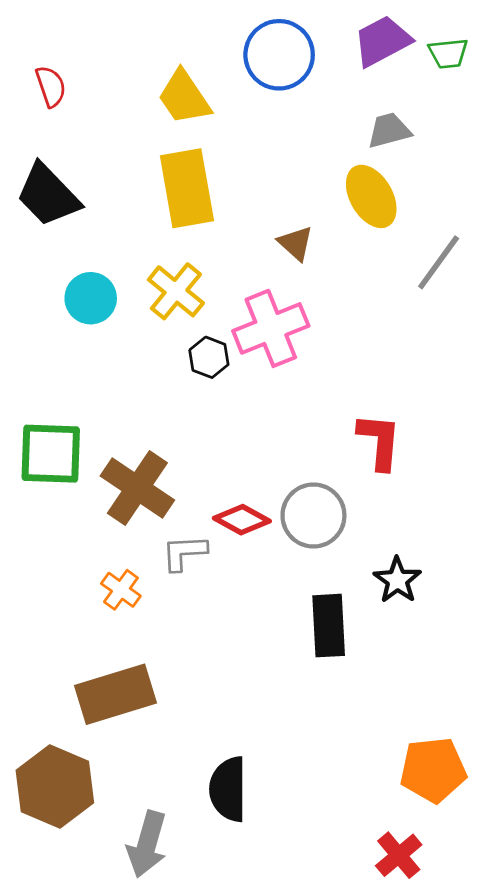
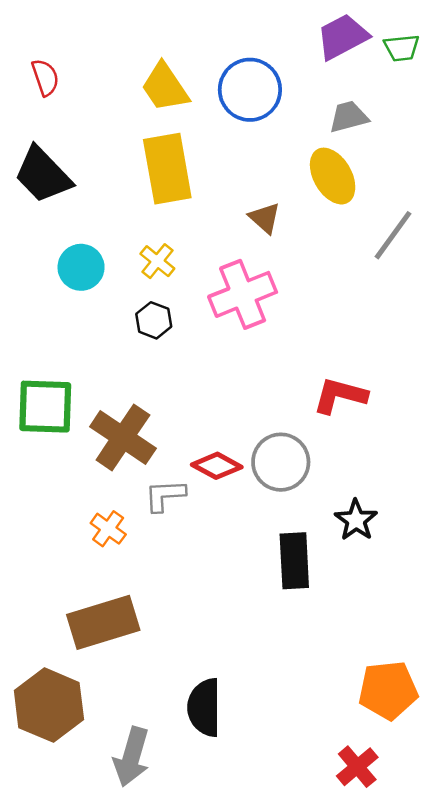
blue circle: (279, 55) -> (250, 90), moved
yellow cross: (176, 291) -> (157, 261), size x0.7
black hexagon: (209, 357) -> (154, 320), moved
red L-shape: (379, 441) -> (340, 396), turned -80

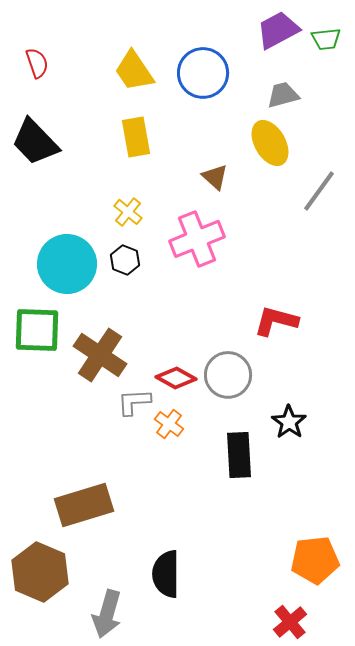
yellow rectangle: (167, 169) -> (136, 137), size x0.7
cyan circle: (81, 267) -> (67, 264), moved, size x1.6
orange cross: (108, 529) -> (169, 424), moved

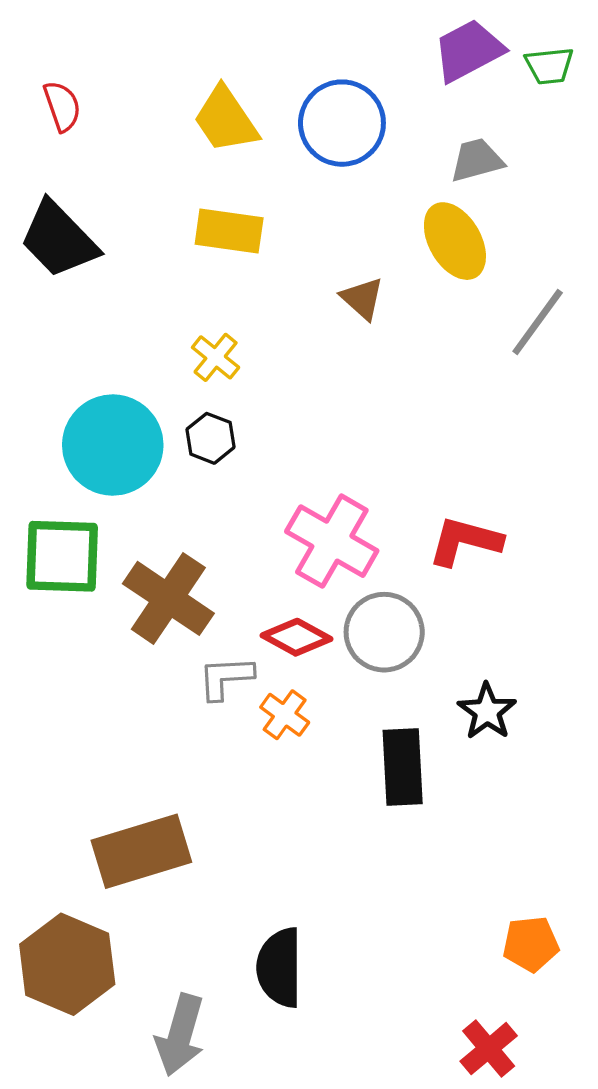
yellow rectangle: (136, 137) -> (229, 231), turned -72
pink cross: (197, 239) -> (332, 541), moved, turned -38
orange pentagon: (315, 560) -> (531, 944), size x0.7

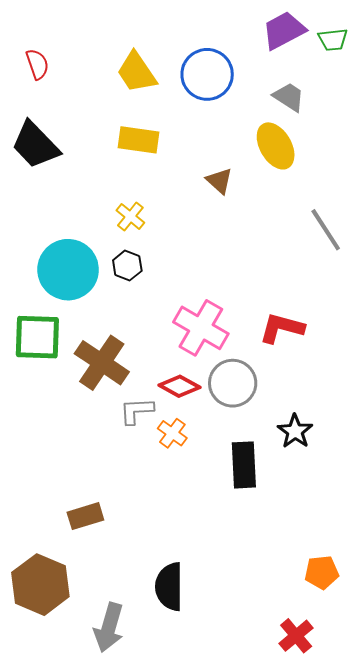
gray trapezoid: (477, 160) -> (289, 97), turned 48
gray line: (538, 322) -> (326, 230), moved, turned -69
brown rectangle: (141, 851) -> (85, 516), size x0.6

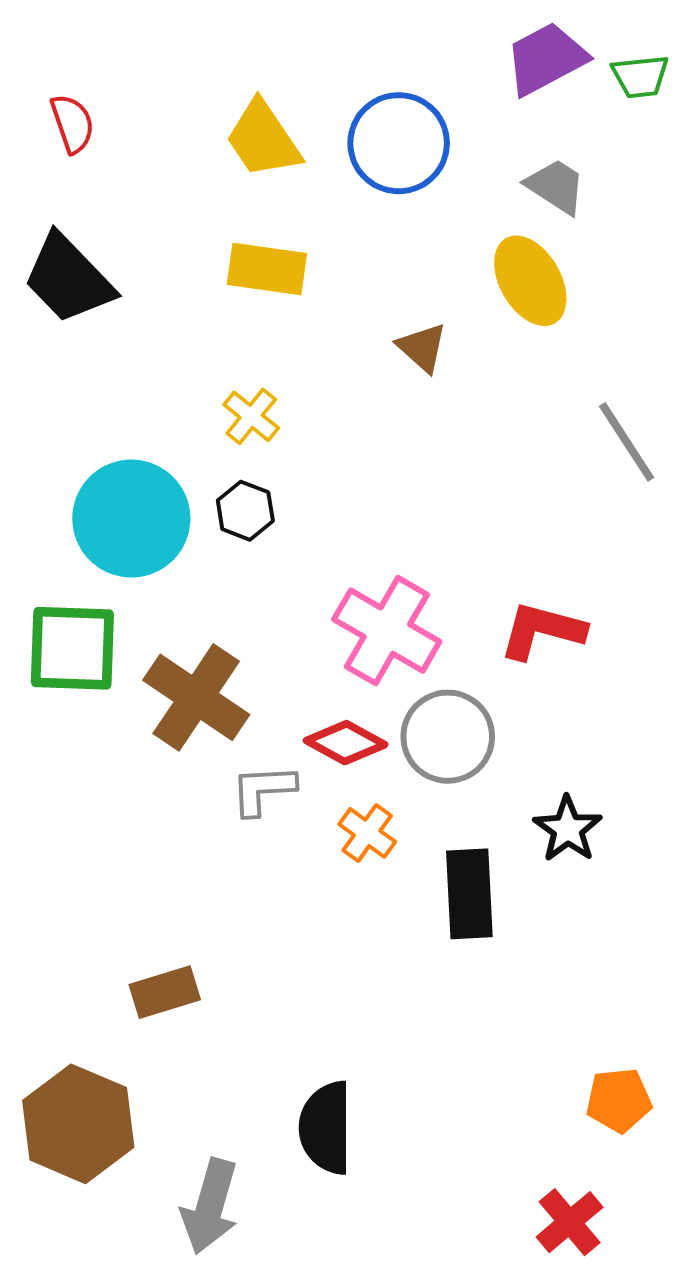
orange cross: (172, 433) -> (367, 833), moved

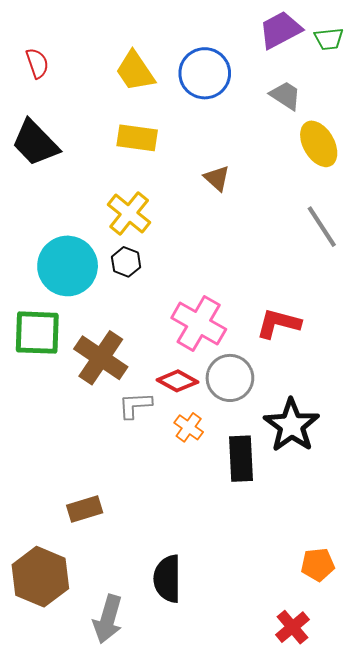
yellow ellipse: (530, 281) -> (319, 144), moved
yellow cross: (251, 416) -> (129, 214), size x1.5
black star: (568, 829) -> (291, 425), size x1.6

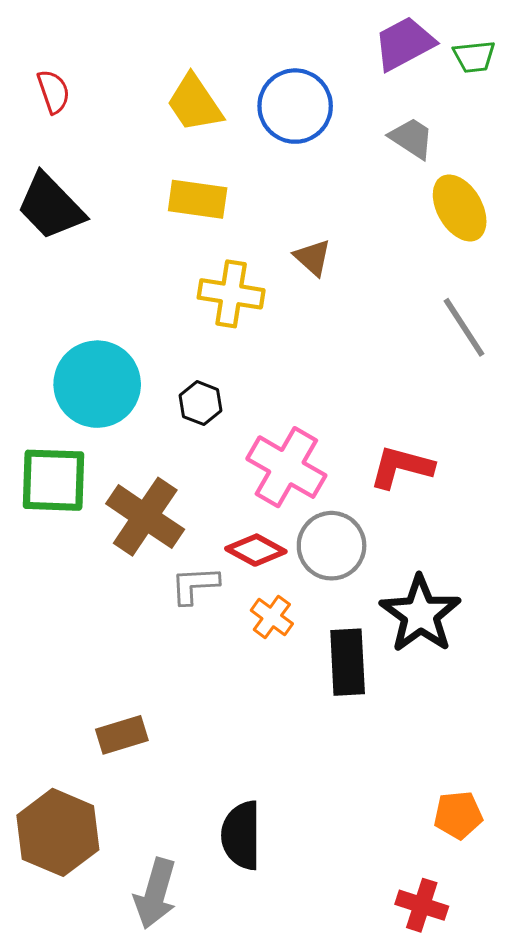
yellow cross: (129, 214) -> (231, 294), moved, turned -30
black hexagon: (126, 262) -> (201, 403), moved
red cross: (292, 627) -> (422, 905), turned -32

